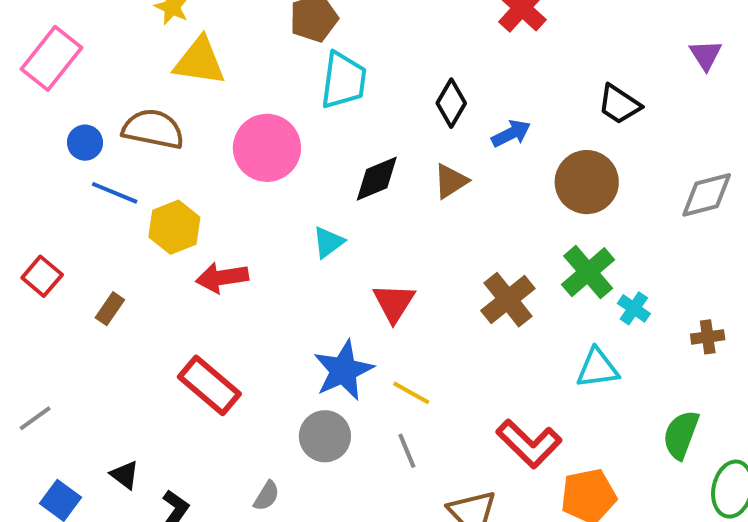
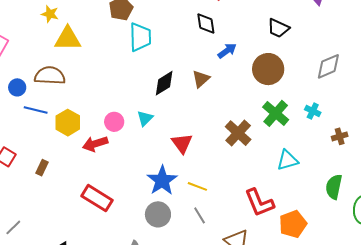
black diamond: (451, 103) -> (206, 24), moved, turned -30
pink circle: (267, 148) -> (114, 122), moved, size x0.6
cyan cross: (634, 308) -> (313, 111), moved
red L-shape: (529, 444) -> (259, 203), turned 32

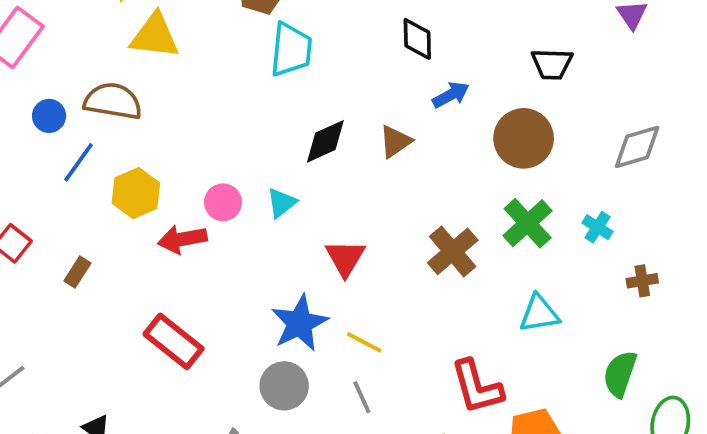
black trapezoid: (278, 28) -> (552, 64), turned -30
blue line: (36, 110) -> (79, 162), turned -75

